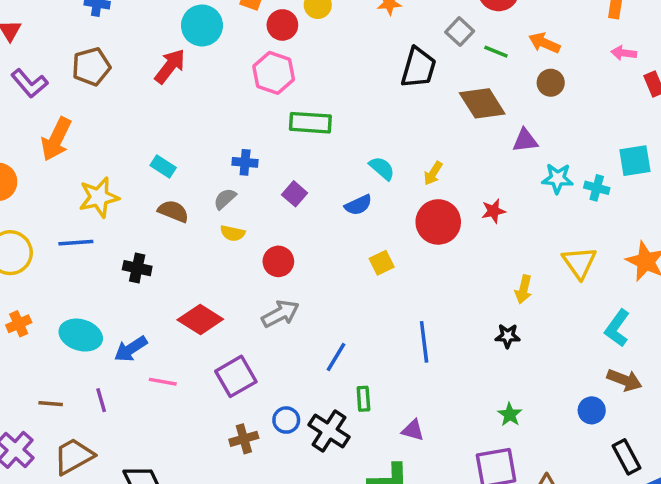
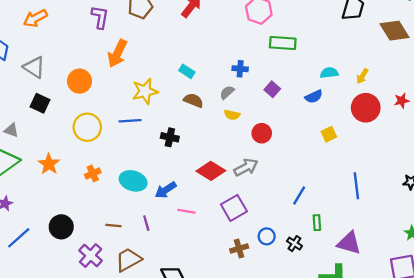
purple L-shape: (29, 83) -> (100, 17), turned -130
cyan semicircle: (382, 168) -> (329, 73), turned -48
gray arrow: (280, 314) -> (246, 167), moved
purple triangle: (413, 430) -> (349, 243), size x1.6
black cross: (329, 431) -> (294, 244), size x0.6

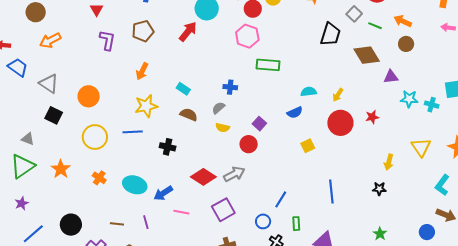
orange arrow: (117, 53) -> (142, 71), moved, size x0.7
purple square: (272, 89) -> (259, 124), moved
orange cross: (93, 173) -> (99, 178), turned -32
blue circle: (267, 236) -> (263, 221), moved

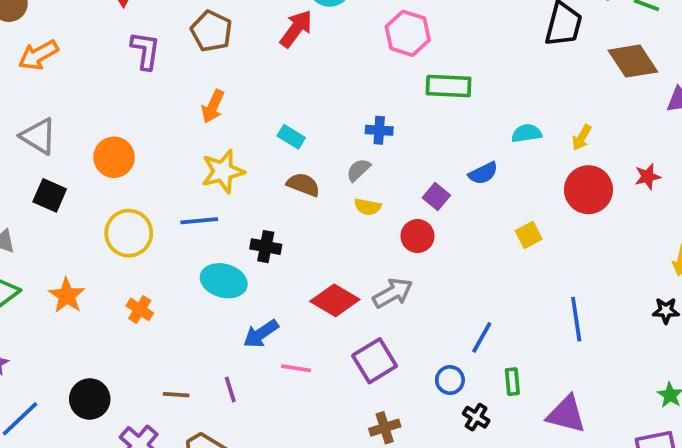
brown pentagon: (143, 31) -> (211, 31), turned -30
blue semicircle: (295, 112) -> (483, 173), moved
cyan ellipse: (135, 185) -> (224, 281), moved

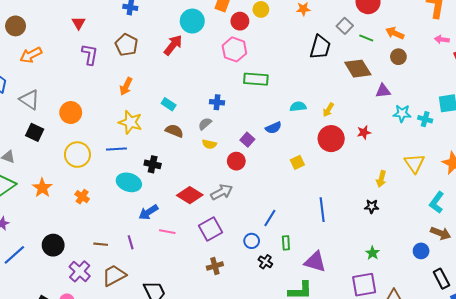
yellow star: (223, 171) -> (130, 122), turned 30

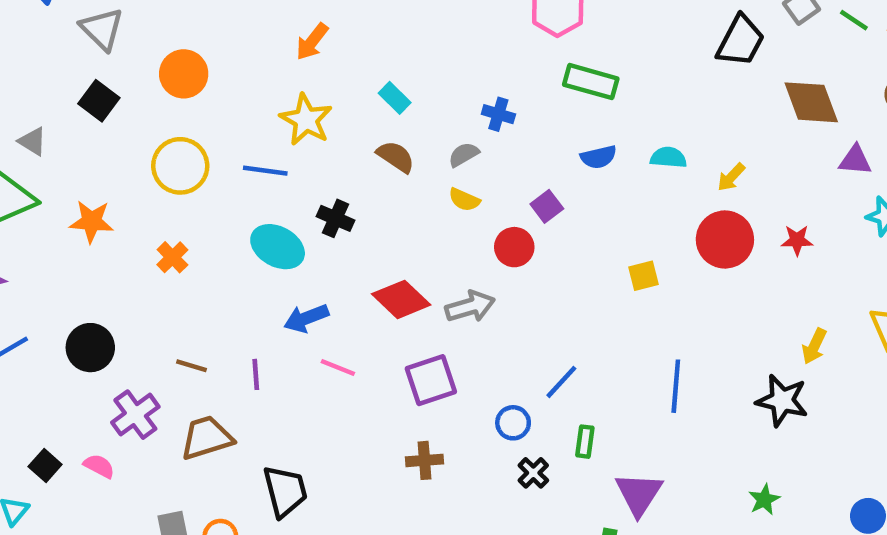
green line: (366, 38) -> (854, 20), moved
blue semicircle: (274, 128) -> (599, 157), moved
orange star: (42, 188) -> (92, 221), turned 30
black star: (372, 206) -> (782, 401), size x1.6
purple triangle: (315, 262) -> (639, 494), turned 35

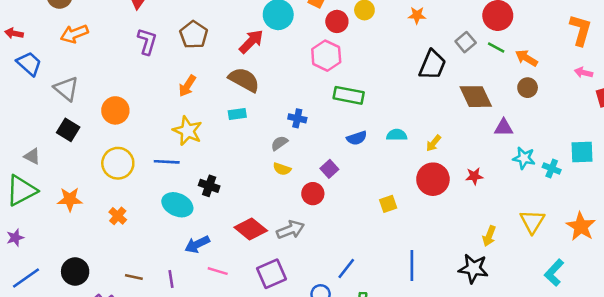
cyan rectangle: (395, 98) -> (237, 114), turned -48
brown semicircle: (396, 157) -> (244, 80), moved, size x1.4

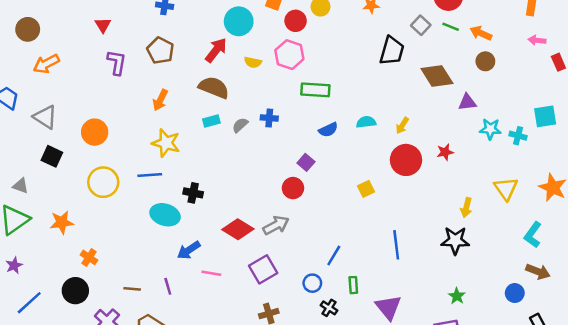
gray semicircle: (279, 143) -> (240, 125), moved
yellow semicircle: (282, 169) -> (253, 62), moved
orange cross: (118, 216) -> (89, 257), moved

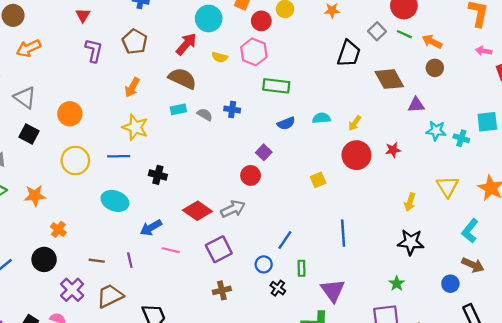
gray semicircle: (240, 125) -> (205, 115), turned 70
cyan ellipse: (165, 215) -> (115, 201), moved
black star: (455, 240) -> (411, 242), moved

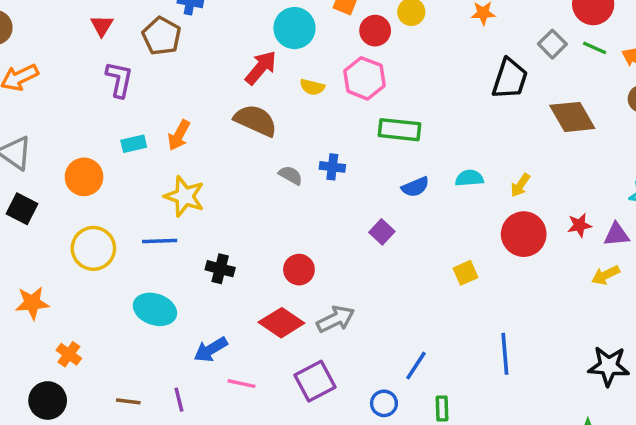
brown pentagon: (135, 42) -> (162, 36), moved
purple triangle: (416, 105) -> (617, 235), moved
cyan rectangle: (178, 109) -> (134, 144), moved
red circle: (251, 175) -> (299, 270), moved
yellow arrow: (410, 202) -> (606, 275), moved, turned 48

